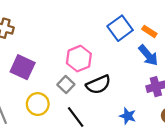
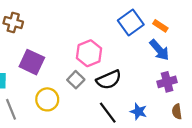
black line: (76, 117) -> (108, 113), moved

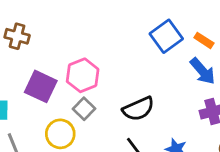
pink hexagon: (89, 53) -> (83, 75), moved
gray square: (76, 80) -> (84, 109), moved

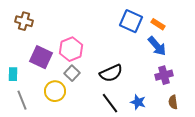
blue square: (166, 36) -> (131, 21), turned -30

